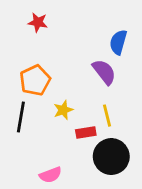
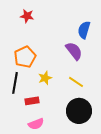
yellow line: (107, 116) -> (76, 82), turned -42
red rectangle: (86, 133) -> (32, 101), moved

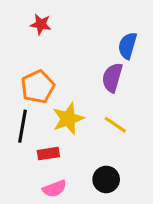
purple semicircle: (74, 51) -> (112, 78), turned -126
yellow star: (45, 78) -> (68, 119), size x1.5
black circle: (79, 111) -> (106, 179), moved, size x0.7

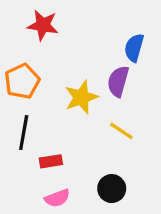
red star: (41, 24) -> (43, 25), size x1.4
orange pentagon: (38, 87) -> (22, 81), moved
yellow star: (68, 119) -> (81, 97), moved

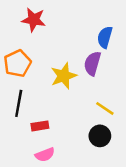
yellow line: (121, 131) -> (105, 108), moved
black circle: (112, 189) -> (100, 136), moved

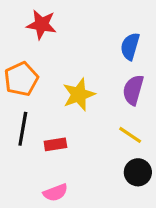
purple semicircle: (92, 63) -> (133, 90), moved
red rectangle: (40, 126) -> (55, 144), moved
black circle: (100, 136) -> (138, 172), moved

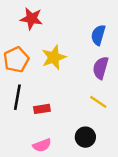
yellow star: (79, 95) -> (54, 57), moved
black circle: (138, 172) -> (85, 137), moved

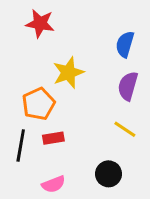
orange pentagon: (16, 60) -> (39, 104), moved
black line: (17, 97) -> (21, 146), moved

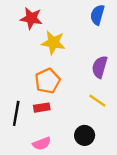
blue semicircle: (125, 44) -> (97, 15), moved
yellow star: (68, 73) -> (53, 43), moved, turned 30
orange pentagon: (39, 104) -> (47, 81), moved

